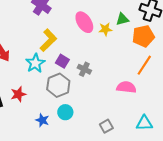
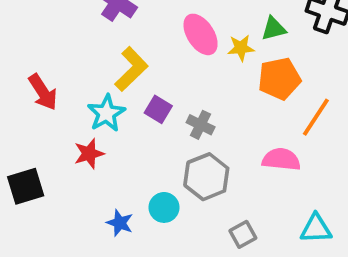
orange pentagon: (143, 36) -> (279, 79), moved
gray hexagon: (58, 85) -> (206, 177), moved
red star: (18, 94) -> (89, 154), moved

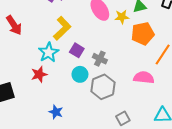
red arrow: (43, 92) -> (14, 25), moved
cyan circle: (164, 207) -> (80, 74), moved

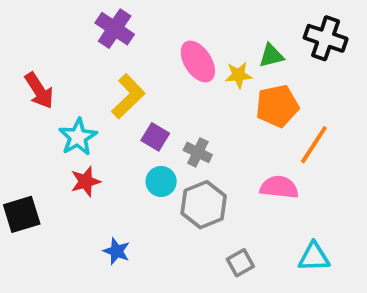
cyan star: (49, 52) -> (78, 137), moved

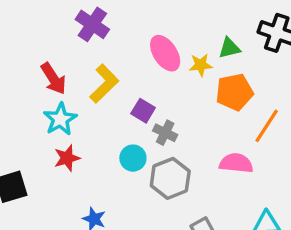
red arrow: (39, 91) -> (53, 79), moved
purple square: (155, 137) -> (143, 111), moved

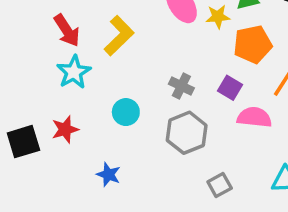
purple square: (143, 111) -> (230, 88), moved
red star: (67, 158) -> (65, 129), moved
cyan circle: (133, 158) -> (126, 112), moved

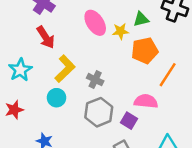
red arrow: (67, 30) -> (46, 37), moved
yellow L-shape: (119, 36) -> (65, 69), moved
purple square: (230, 88) -> (129, 121), moved

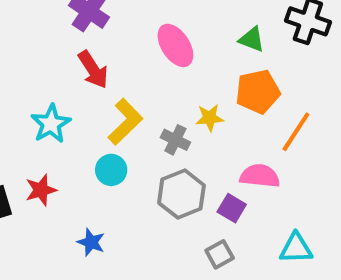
green triangle: (141, 19) -> (252, 39), turned 35
yellow star: (121, 31) -> (210, 118), moved

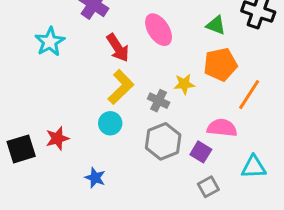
red arrow: (93, 70) -> (118, 48), moved
cyan star: (51, 124) -> (50, 42), moved
cyan triangle: (296, 248) -> (254, 167), moved
gray square: (220, 254) -> (208, 187), moved

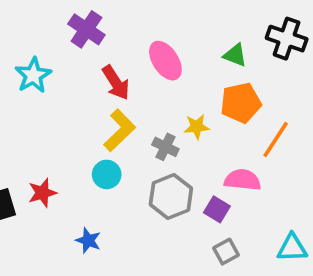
cyan triangle: (254, 167) -> (292, 248), moved

